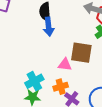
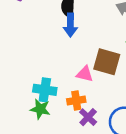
cyan cross: (34, 81) -> (45, 90), turned 30

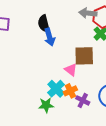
pink triangle: (85, 74) -> (71, 70), turned 40
cyan cross: (45, 90) -> (56, 89), moved, turned -36

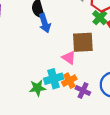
cyan cross: (56, 89) -> (54, 79), turned 30
green star: (46, 105) -> (38, 88), moved

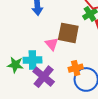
orange cross: (69, 81) -> (76, 68), moved
purple cross: (83, 90) -> (44, 77), moved, size x1.5

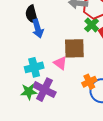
cyan cross: (32, 60) -> (34, 67), moved
purple cross: (44, 77) -> (44, 90), moved

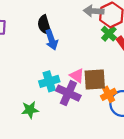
brown square: (74, 48) -> (95, 80), moved
purple cross: (44, 90) -> (68, 93), moved
green star: (29, 92) -> (30, 110), moved

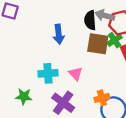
black semicircle: (44, 25) -> (90, 20), moved
brown square: (95, 80) -> (98, 44), moved
purple cross: (68, 93) -> (63, 103), moved

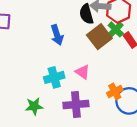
brown square: (98, 44) -> (99, 37), turned -35
purple cross: (63, 103) -> (76, 104), turned -30

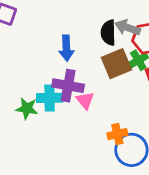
purple cross: (76, 104) -> (68, 86), moved
green star: (34, 106) -> (27, 108), moved

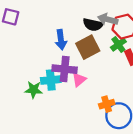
black semicircle: (108, 33) -> (93, 25), turned -72
brown square: (116, 64) -> (88, 47), moved
pink triangle: (85, 100) -> (79, 80), turned 35

